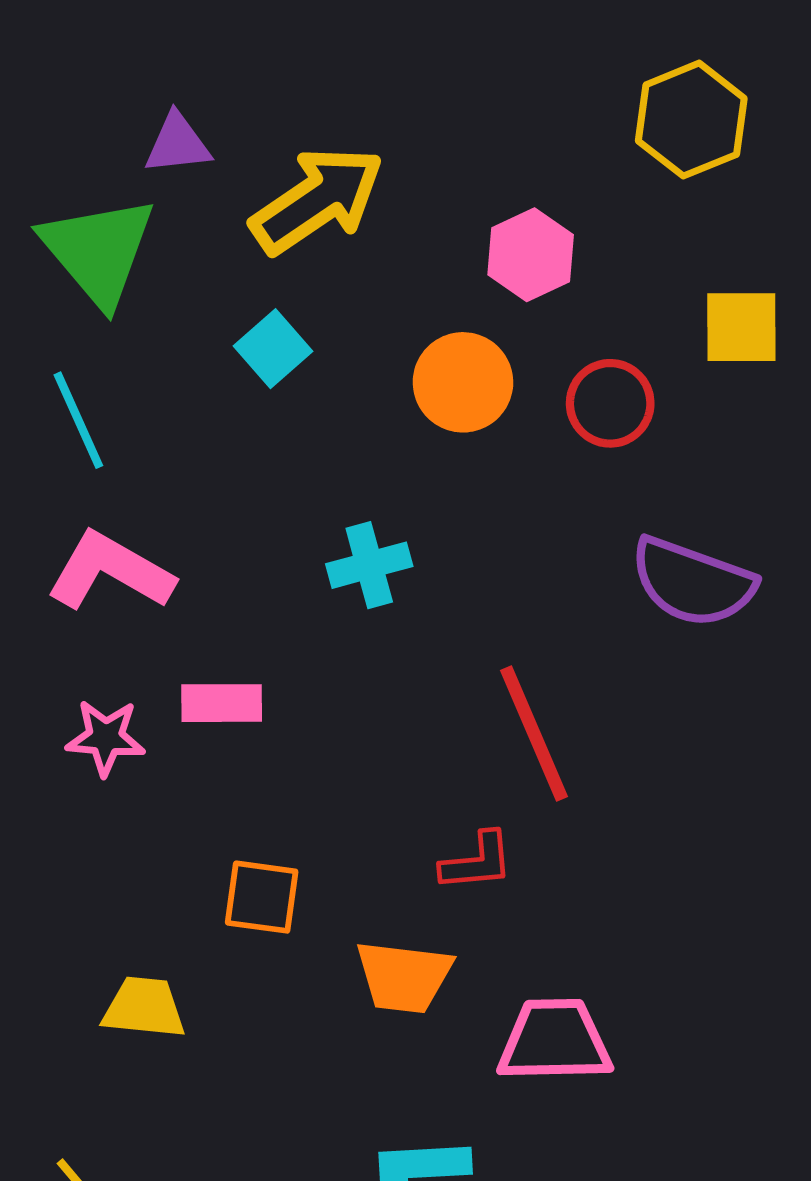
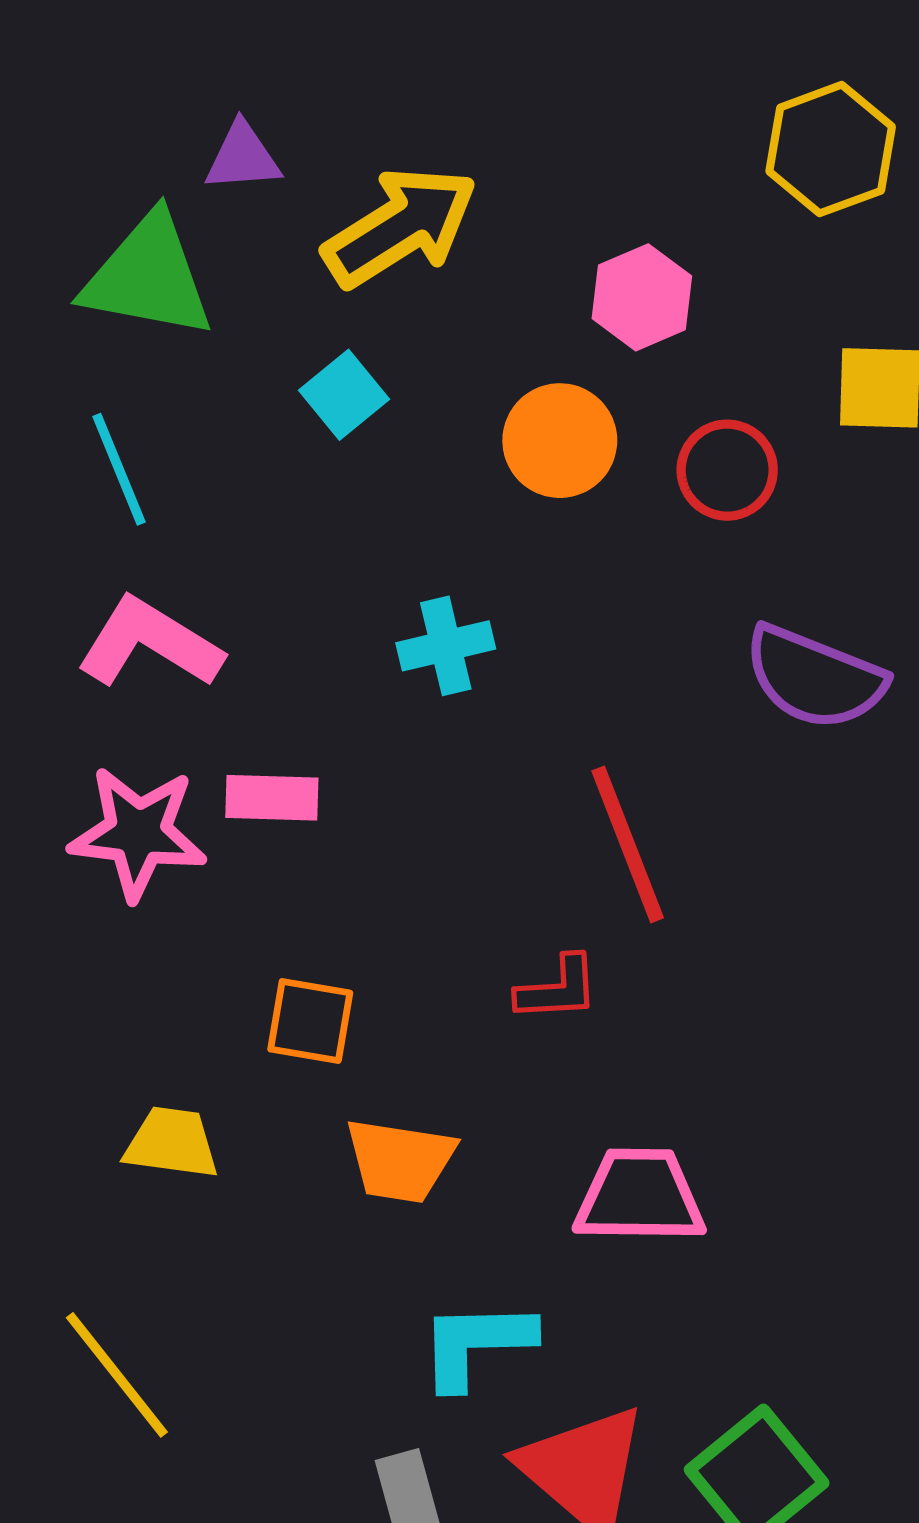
green triangle: (98, 251) -> (148, 277), turned -41
pink star: (106, 738) -> (138, 833), size x1.5
orange trapezoid: (404, 977) -> (400, 1160), moved

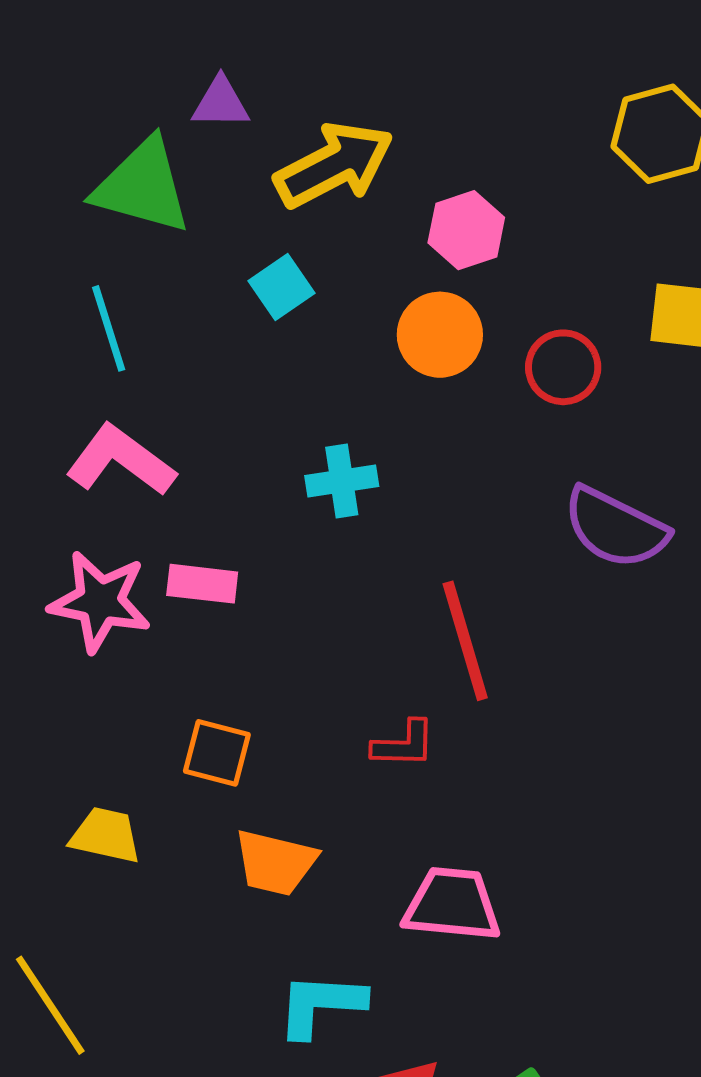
pink hexagon: (642, 297) -> (466, 230), moved

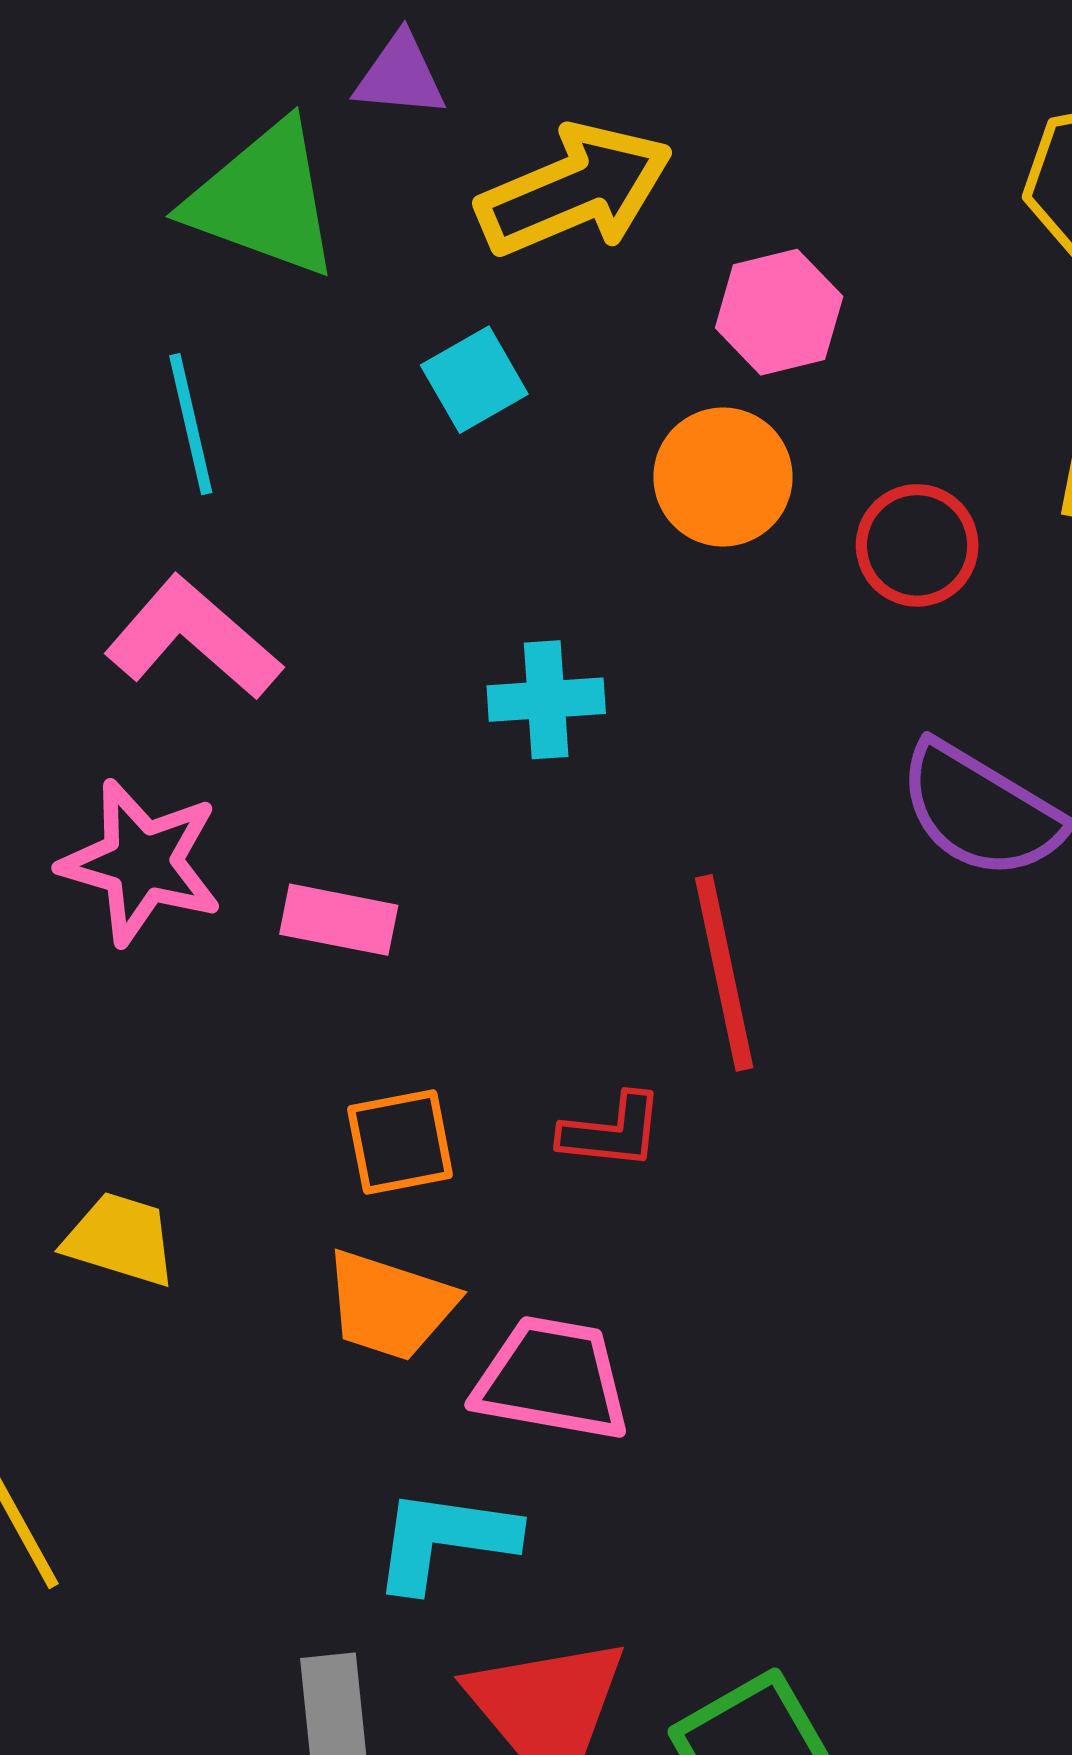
pink rectangle: (202, 584) -> (339, 920), moved
orange square: (217, 753) -> (400, 1142), moved, turned -30
pink trapezoid: (452, 904) -> (552, 1379), moved

